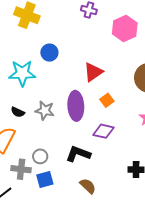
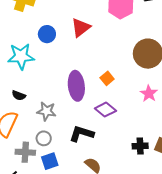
red triangle: (93, 72) -> (81, 28), moved
gray star: (45, 110) -> (46, 111), moved
purple diamond: (103, 131) -> (105, 110), turned 30

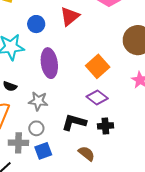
orange square: (107, 78) -> (98, 66), size x1.6
purple ellipse: (76, 86) -> (49, 63), moved
black cross: (140, 146) -> (105, 126), moved

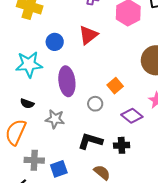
orange square: (98, 66) -> (115, 86), size x0.7
purple diamond: (97, 97) -> (132, 116), moved
gray circle: (36, 128) -> (95, 104), moved

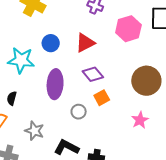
black semicircle: (27, 104) -> (12, 98), turned 72
purple diamond: (132, 116) -> (93, 74), moved
gray star: (55, 119) -> (34, 131), moved

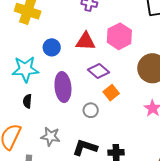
pink hexagon: (128, 29) -> (119, 36), moved
red triangle: (85, 43) -> (86, 41), turned 40
black semicircle: (12, 98) -> (27, 101), moved

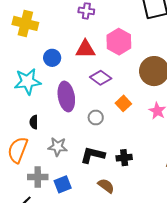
orange square: (111, 93) -> (123, 103), moved
black semicircle: (27, 101) -> (34, 122), moved

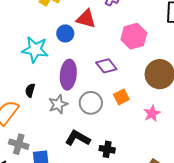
red triangle: (85, 49) -> (86, 19), moved
gray circle: (96, 117) -> (91, 103), size x1.5
gray star: (58, 147) -> (58, 104), moved, turned 30

